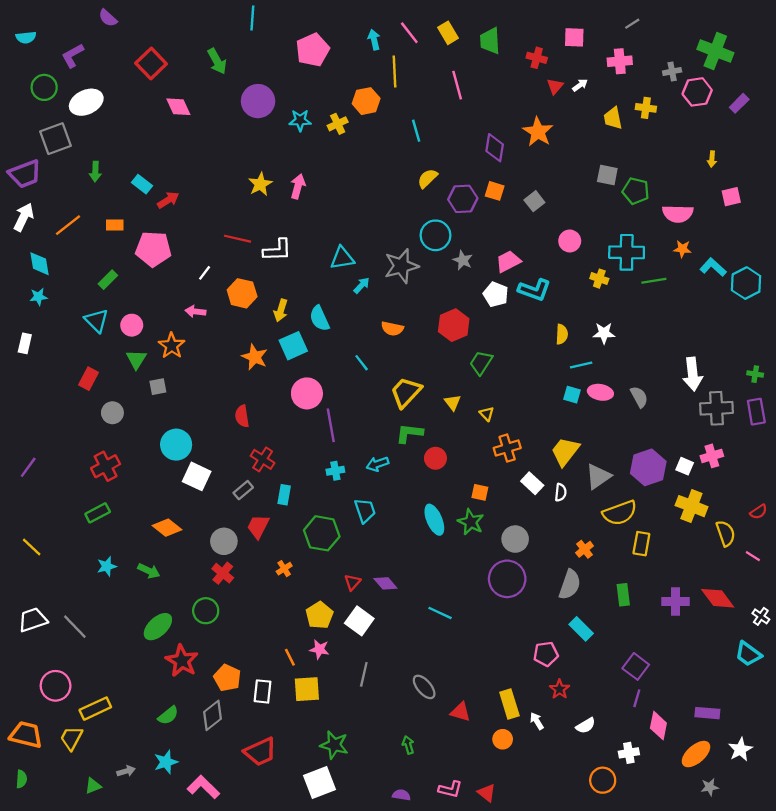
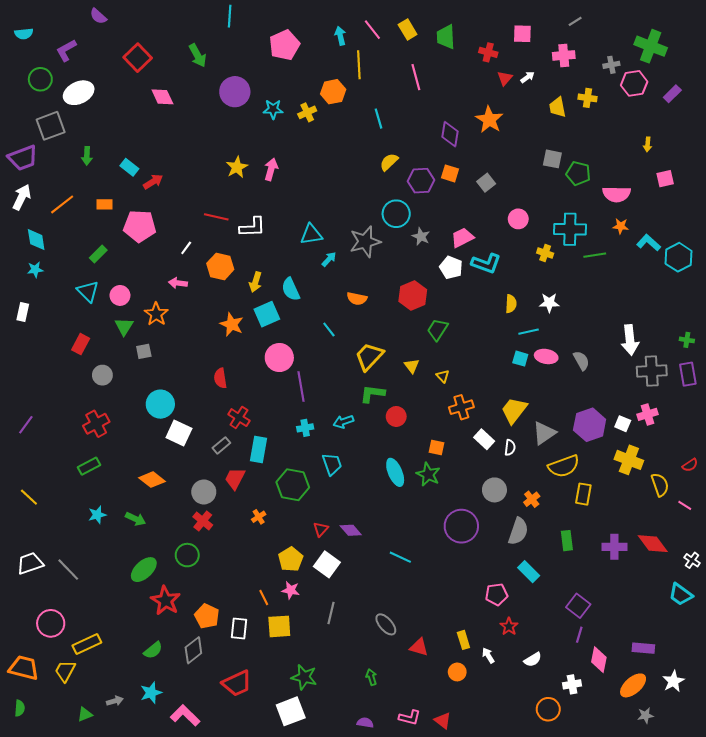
cyan rectangle: (284, 495) -> (259, 450), size x1.4
gray circle: (515, 539) -> (494, 490), moved
yellow rectangle: (509, 704) -> (463, 640), size x0.7

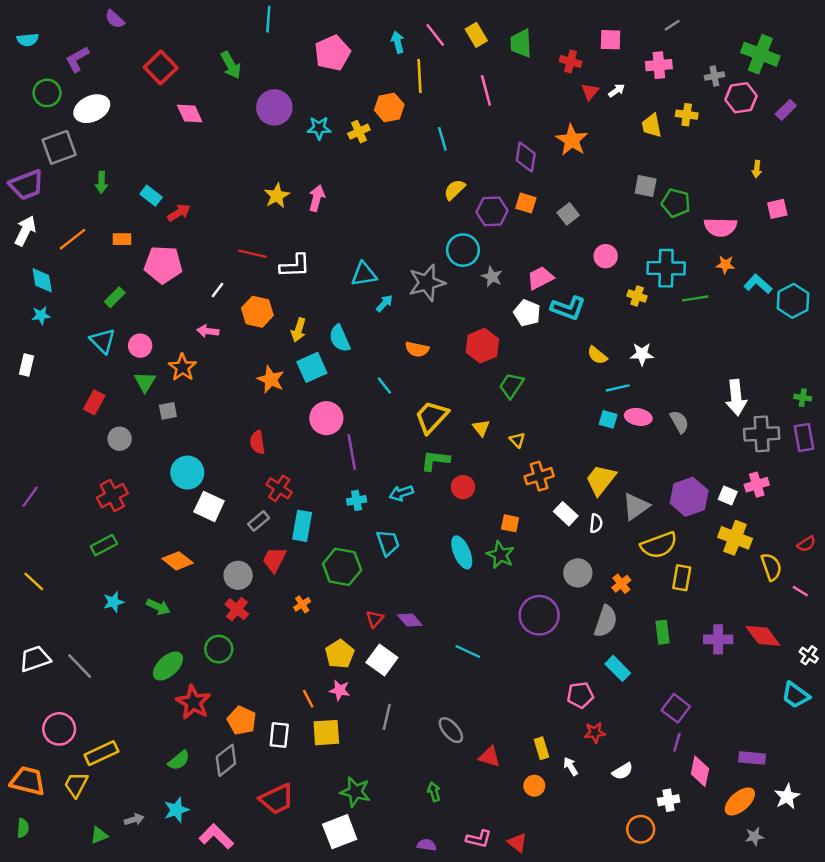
yellow semicircle: (511, 304) -> (597, 355), turned 126
red star: (509, 626) -> (595, 733), turned 30

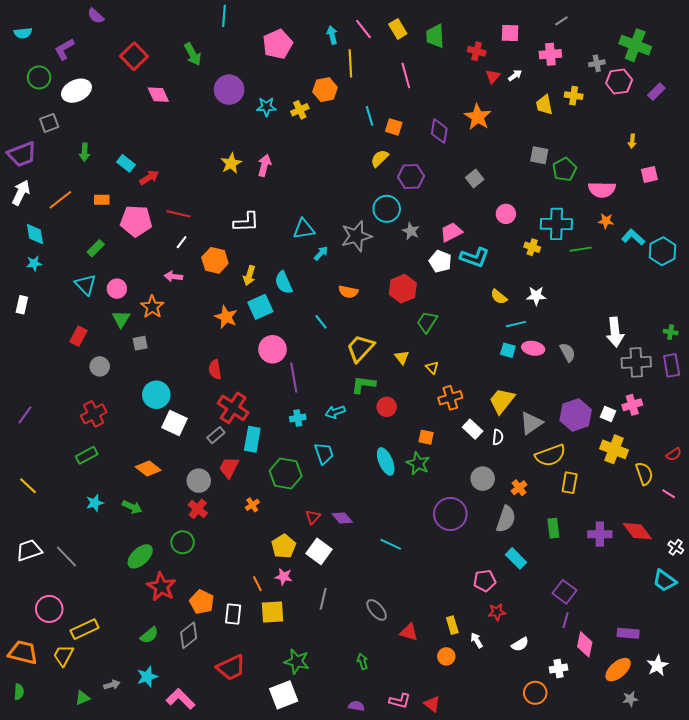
gray square: (59, 147) -> (49, 123), size x0.7
orange square: (526, 203) -> (394, 127), moved
green pentagon: (676, 203) -> (565, 169), turned 30
red line: (253, 254) -> (179, 214), moved
red cross: (279, 488) -> (233, 408), size x1.4

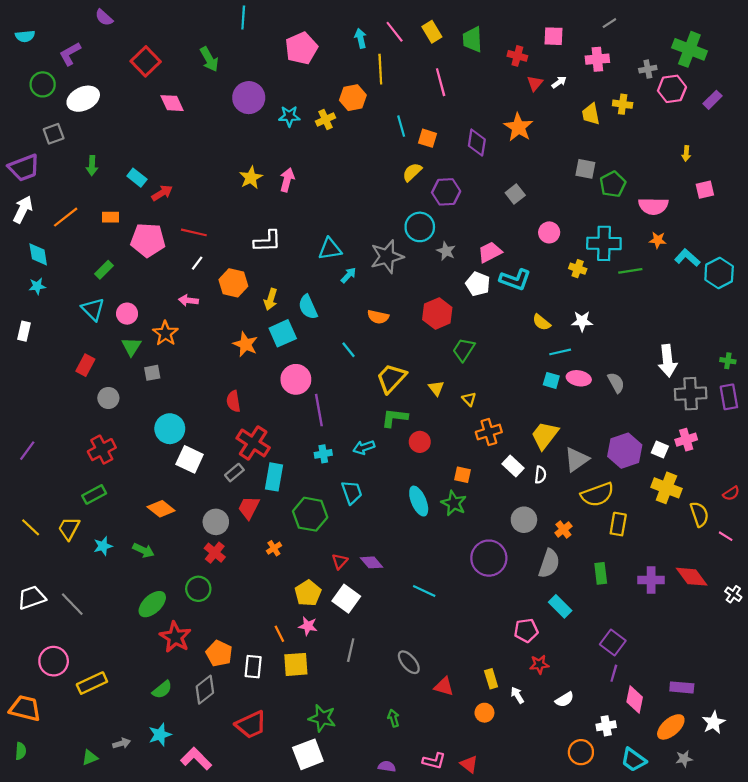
cyan trapezoid: (665, 581) -> (634, 760), moved
yellow trapezoid: (63, 655) -> (69, 528), moved

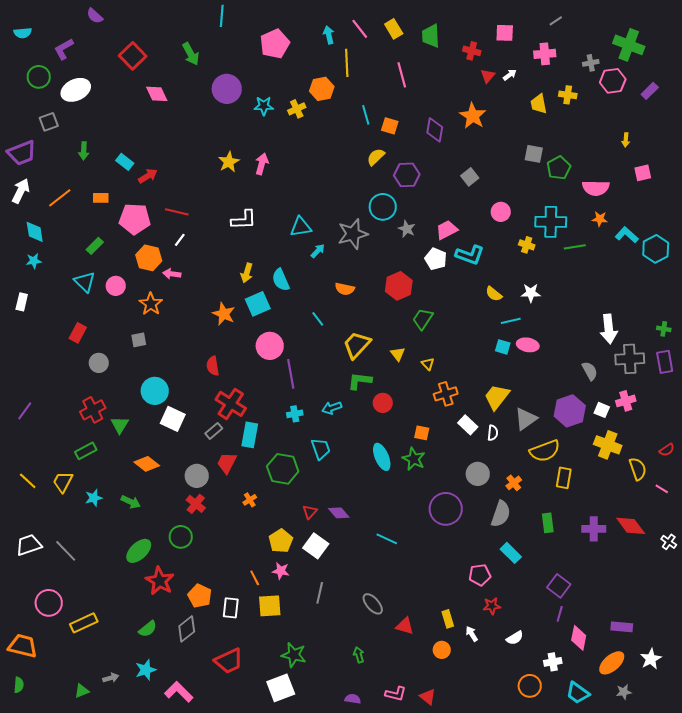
orange hexagon: (233, 283) -> (149, 258), moved
green triangle: (131, 346) -> (120, 425), moved
gray semicircle: (616, 383) -> (590, 371), moved

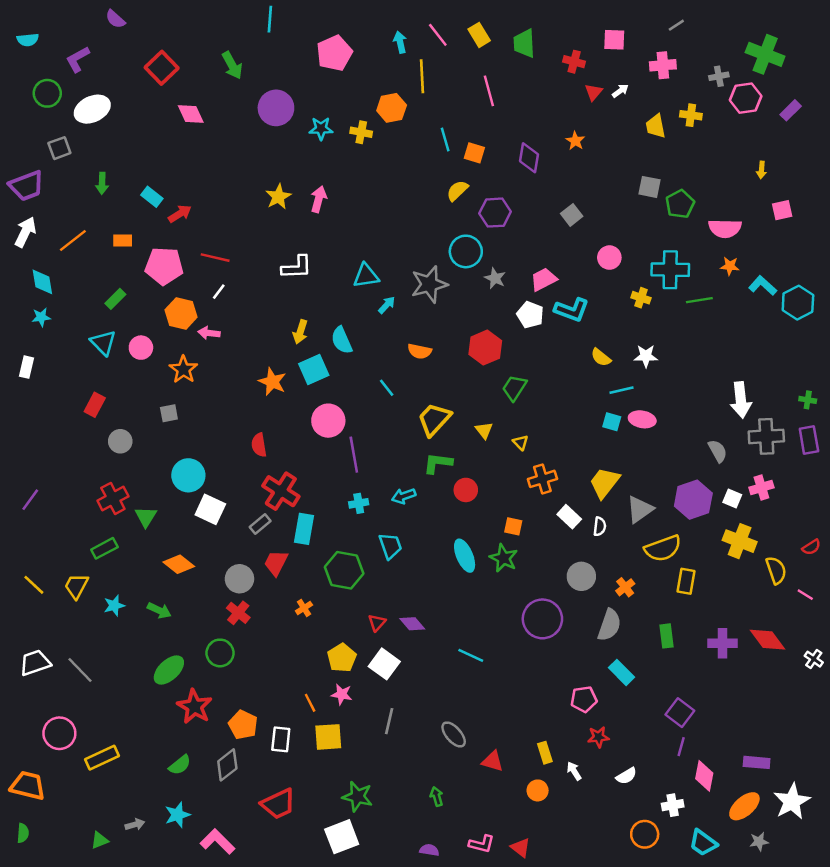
yellow cross: (297, 109) -> (361, 132), turned 36
orange star: (473, 116) -> (575, 141), size x0.6
white star: (651, 659) -> (792, 801), size x1.4

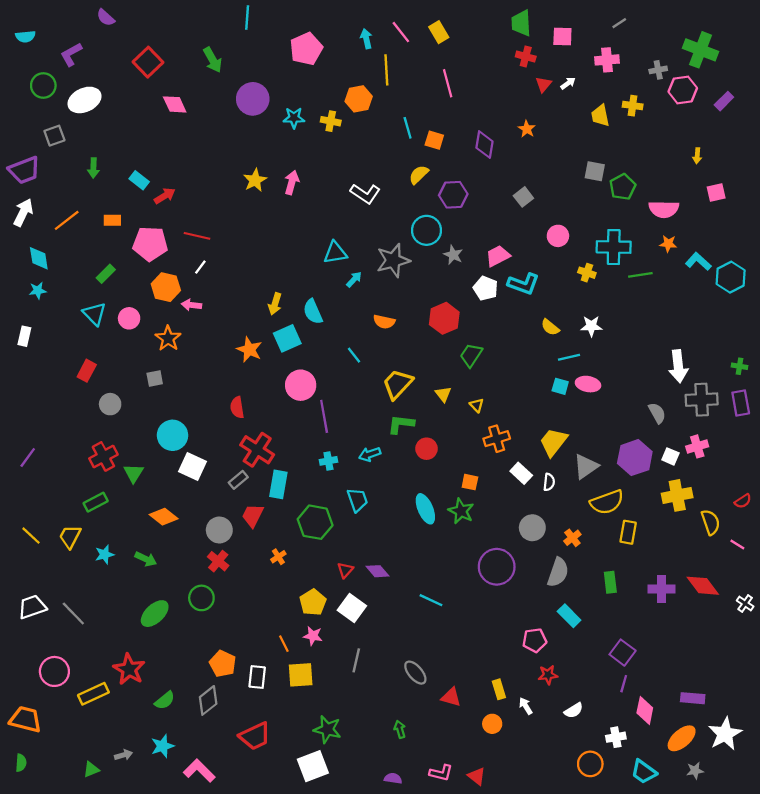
green trapezoid: (524, 43) -> (521, 23), moved
white L-shape: (297, 267) -> (365, 194), moved, turned 36
yellow cross: (740, 541) -> (677, 495), turned -32
red star: (194, 707) -> (129, 669), moved

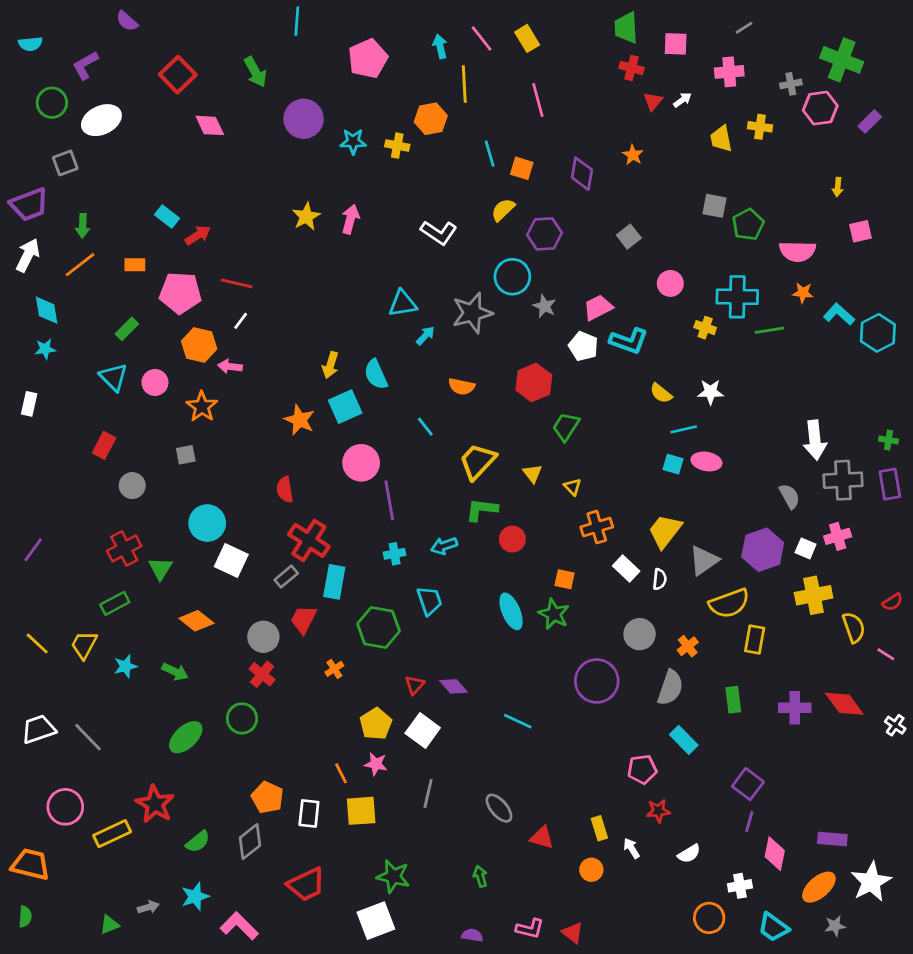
green arrow: (93, 168) -> (83, 226), moved

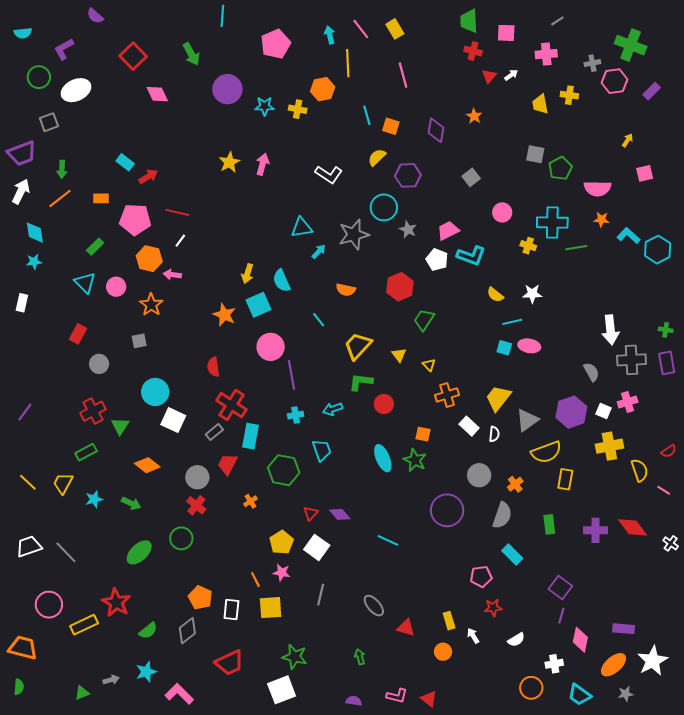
yellow arrow: (838, 187) -> (628, 140), turned -152

